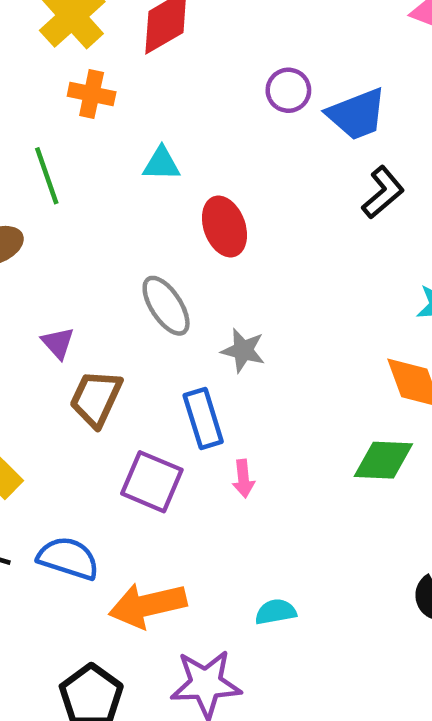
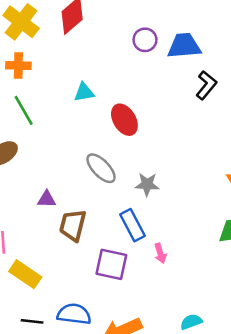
orange cross: (92, 94) -> (18, 65), moved
blue trapezoid: (357, 114) -> (184, 46), turned -153
purple triangle: (58, 343) -> (47, 199), turned -36

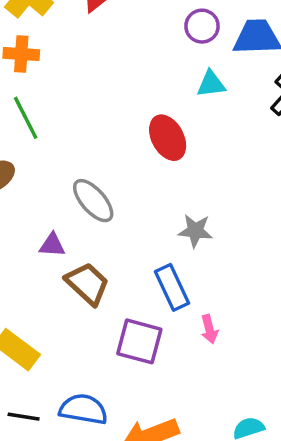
cyan triangle: (84, 92) -> (211, 84), moved
gray ellipse: (101, 168) -> (93, 201), moved
brown trapezoid: (73, 225) -> (87, 284), turned 116

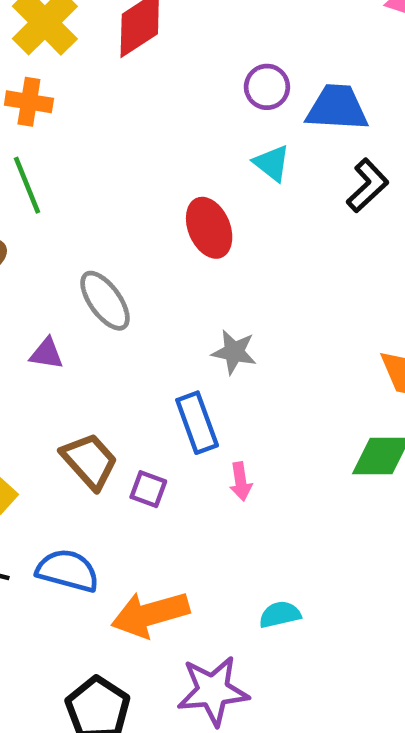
cyan triangle: (211, 84) -> (272, 163), turned 40
brown trapezoid: (87, 284) -> (89, 461), moved
purple square: (139, 341) -> (148, 489), size x0.6

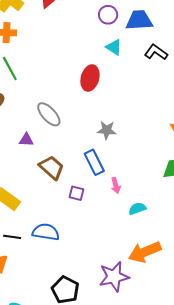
black L-shape: (367, 185) -> (156, 52), turned -95
red ellipse: (209, 228) -> (90, 78), turned 45
brown trapezoid: (89, 461) -> (52, 168), moved
orange arrow: (150, 614) -> (145, 252), moved
cyan semicircle: (280, 614) -> (137, 209), moved

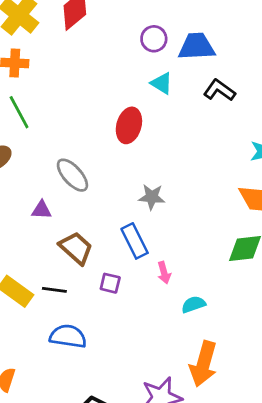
black line: (12, 237) -> (54, 290), moved
orange arrow: (145, 252) -> (203, 364), turned -52

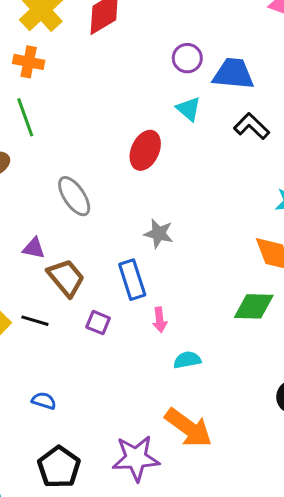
purple triangle: (41, 210) -> (34, 248), moved
blue semicircle: (68, 336) -> (44, 401), moved, size x0.6
orange arrow: (203, 364) -> (188, 428), turned -78

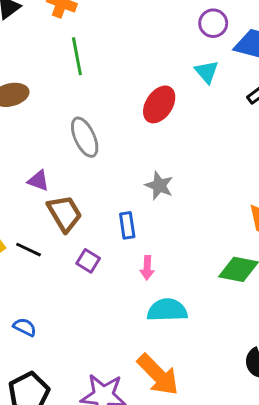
green line: (25, 117) -> (77, 56), moved
blue rectangle: (132, 280) -> (127, 225), size x0.7
cyan semicircle: (187, 360) -> (167, 310), size x1.5

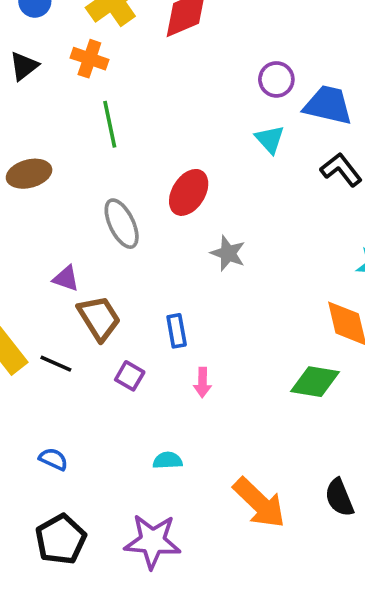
red ellipse: (159, 104) -> (189, 192), moved
gray star: (159, 186) -> (228, 253), moved
cyan semicircle: (167, 310) -> (168, 460), moved, size x0.6
orange arrow: (158, 375) -> (259, 503), moved

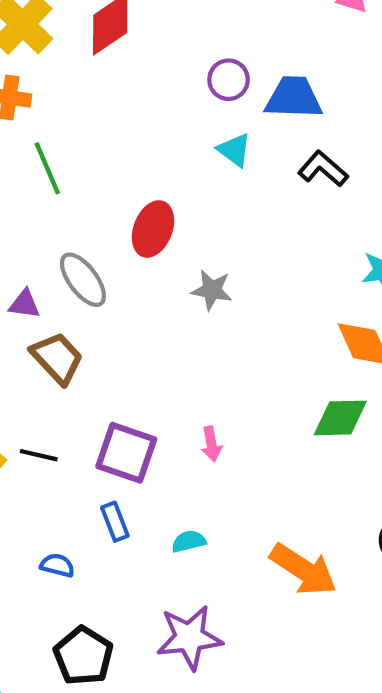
purple triangle: (66, 278) -> (24, 304), moved
brown trapezoid: (99, 318) -> (57, 358), moved
blue rectangle: (177, 331) -> (115, 522), moved
purple square: (130, 376) -> (126, 453), size x1.8

